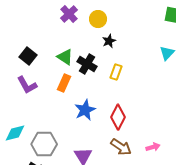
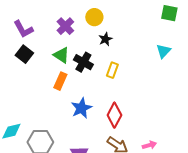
purple cross: (69, 14) -> (65, 26), moved
purple L-shape: (27, 85) -> (23, 29), moved

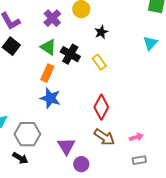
black star: (105, 39) -> (101, 32), moved
yellow rectangle: (112, 70) -> (99, 62), turned -56
blue star: (81, 108) -> (50, 98), moved, turned -30

